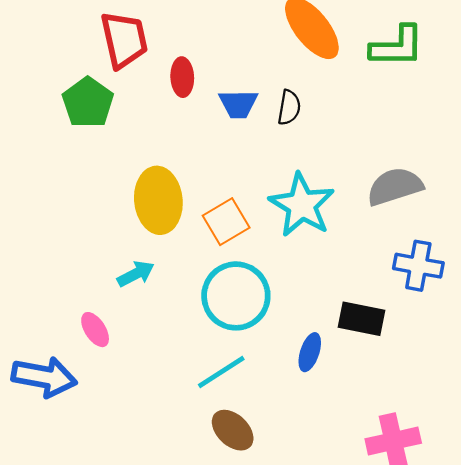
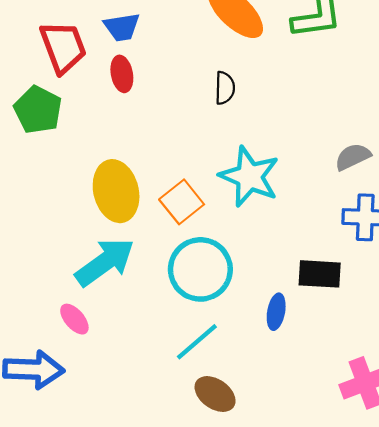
blue trapezoid: (238, 104) -> (122, 27), moved
gray semicircle: (395, 186) -> (353, 157), moved, size x0.7
cyan arrow: (136, 274) -> (105, 262), size x1.8

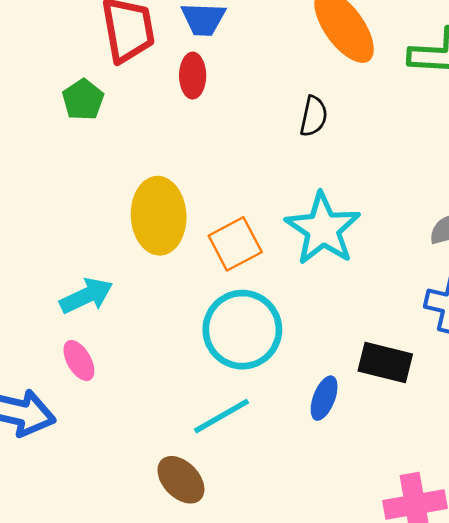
green pentagon: (38, 110) -> (83, 100), size x0.7
cyan arrow: (105, 262) -> (86, 296), moved, size x0.7
brown ellipse: (215, 394) -> (181, 480), moved

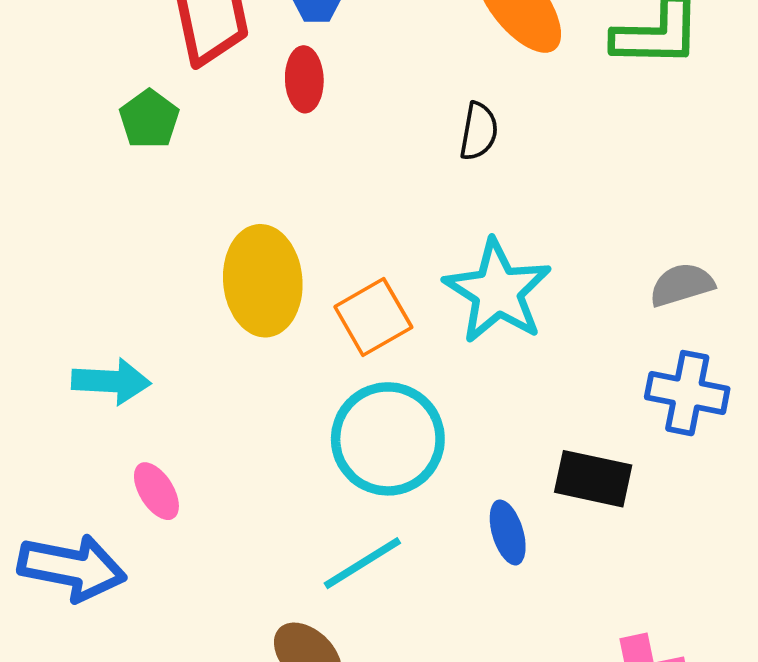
cyan arrow: (86, 296) -> (111, 381), moved, turned 30
blue ellipse: (324, 398) -> (508, 532), turned -36

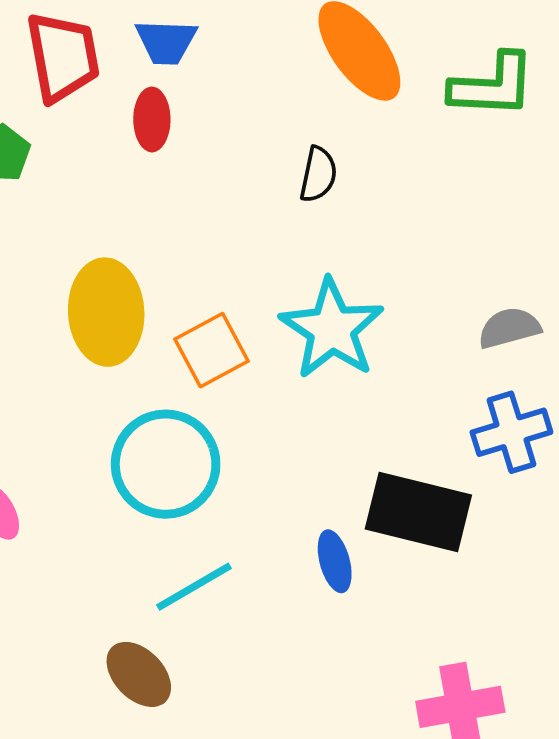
blue cross: (687, 393) -> (511, 432), turned -30
cyan circle: (388, 439) -> (166, 464), moved
black rectangle: (593, 479) -> (418, 512), size x1.4

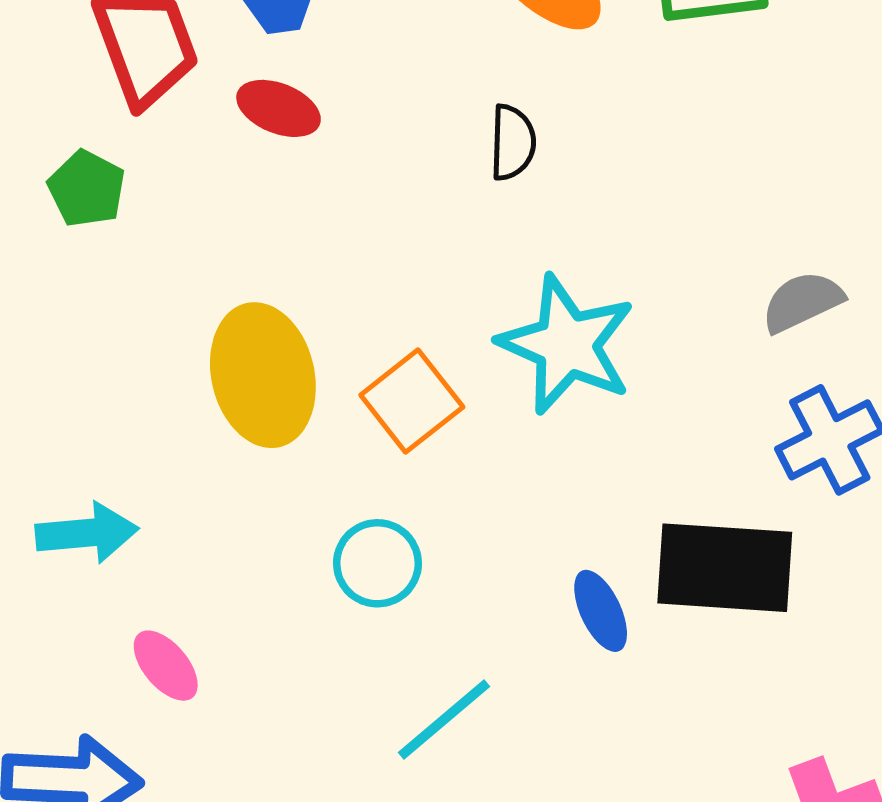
red ellipse: (152, 119) -> (279, 108), turned -58
cyan circle: (166, 464) -> (377, 563), size x0.6
blue ellipse: (335, 561) -> (601, 611), moved

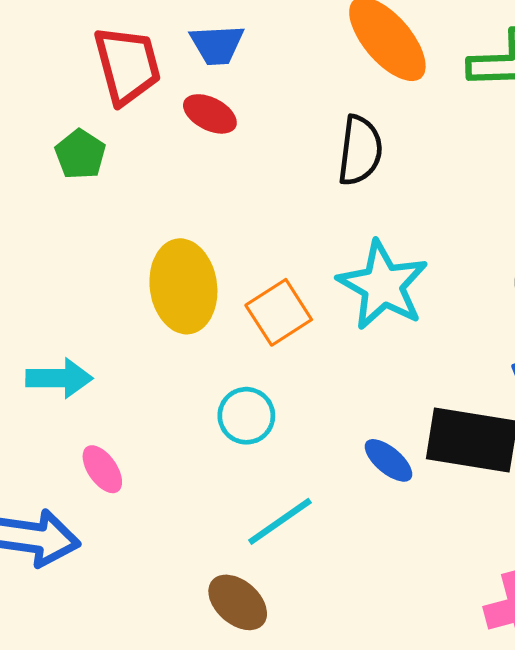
black semicircle: (513, 142) -> (360, 150), size x1.4
blue ellipse: (601, 611) -> (388, 460), turned -30

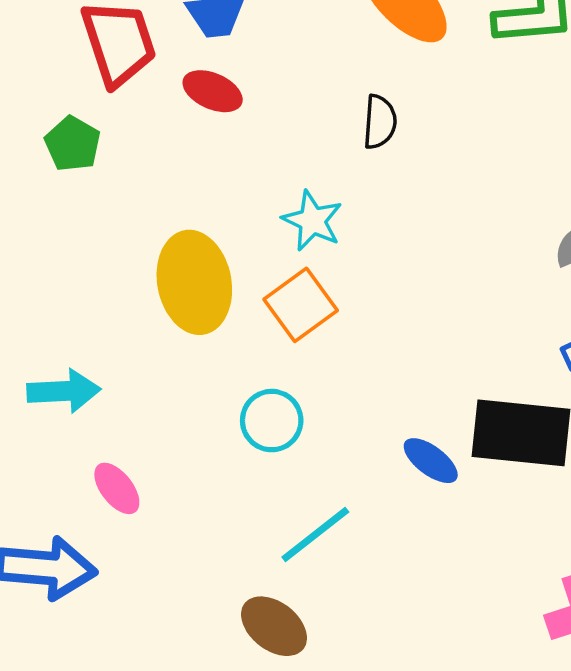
black semicircle: (360, 150) -> (380, 122), size x0.7
cyan star: (383, 285) -> (312, 221), moved, size x0.6

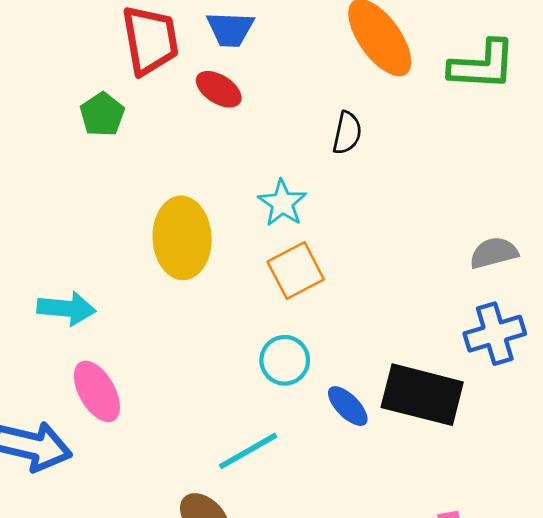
orange square: (301, 305) -> (296, 271), moved
cyan circle: (272, 421) -> (285, 360), moved
pink ellipse: (117, 488) -> (97, 391), size x1.4

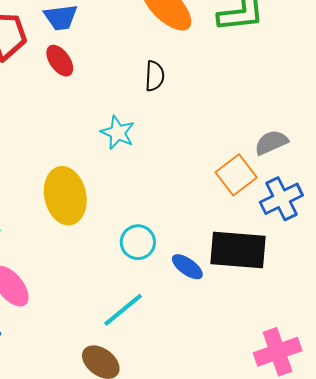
red ellipse: (219, 89) -> (60, 61), turned 32
yellow ellipse: (182, 238) -> (65, 196), moved
orange square: (296, 271) -> (236, 175), moved

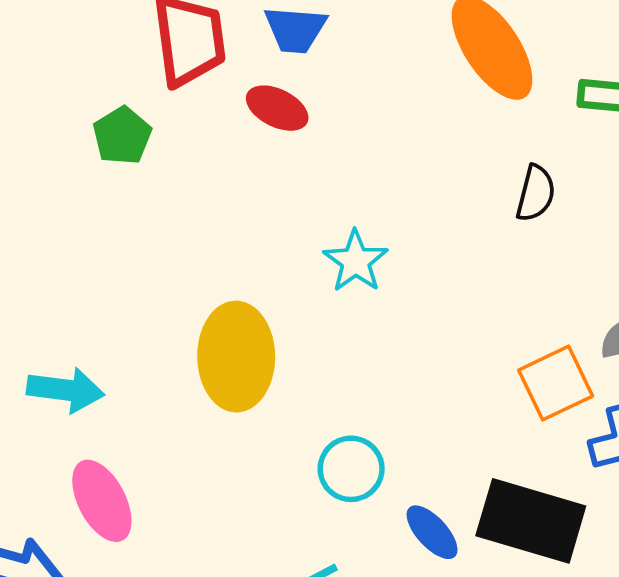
red ellipse: (60, 61) -> (277, 108), turned -40
black semicircle: (155, 76) -> (536, 193), moved

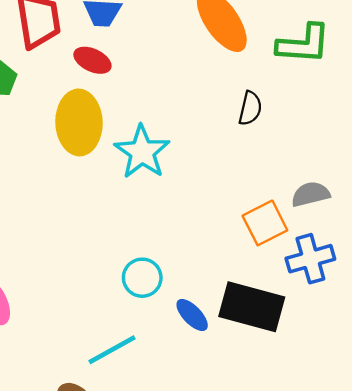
cyan star: (356, 261) -> (142, 152), size x1.4
yellow ellipse: (236, 357) -> (79, 122), moved

